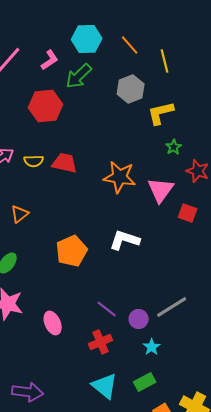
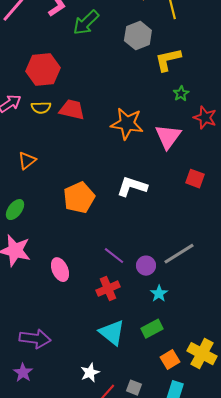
red hexagon: (46, 106) -> (43, 70), moved
red square: (188, 213) -> (195, 179), moved

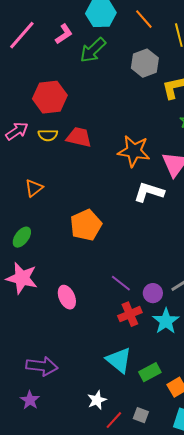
white L-shape: (132, 187) -> (149, 192), moved
red cross: (108, 289) -> (130, 314), moved
cyan star: (159, 294) -> (166, 321), size x1.5
green rectangle: (152, 329) -> (150, 372), moved

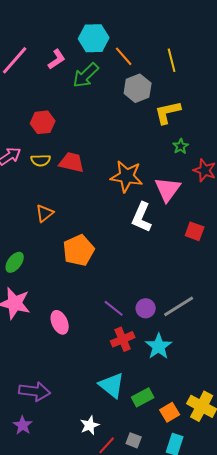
orange line: (144, 19) -> (124, 56), moved
red hexagon: (50, 97) -> (43, 122), size x0.7
orange triangle: (34, 188) -> (45, 213), moved
white L-shape: (149, 192) -> (142, 217), turned -84
purple circle: (153, 293) -> (146, 308), moved

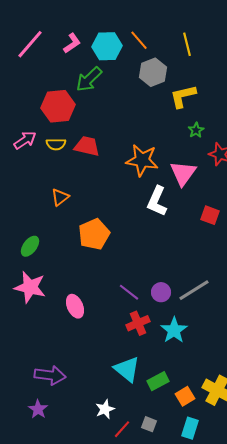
cyan hexagon: (94, 38) -> (107, 46), moved
green arrow: (86, 75) -> (89, 79), moved
red hexagon: (43, 122) -> (58, 106), size x1.4

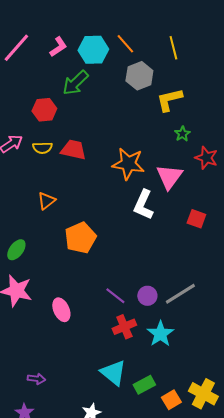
red hexagon: (58, 106) -> (44, 110), size x0.7
purple arrow: (50, 375) -> (36, 379), size x0.6

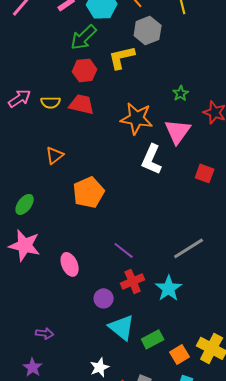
yellow L-shape: (169, 100) -> (122, 57), moved
red hexagon: (44, 110) -> (85, 70), moved
green star: (182, 134) -> (181, 93), moved
purple circle: (147, 296) -> (104, 298), moved

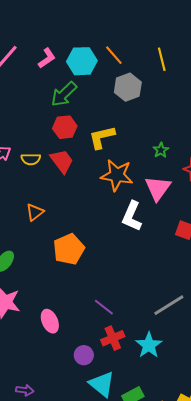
yellow L-shape: (122, 57) -> (102, 137), moved
red trapezoid: (82, 104) -> (62, 161), turned 40

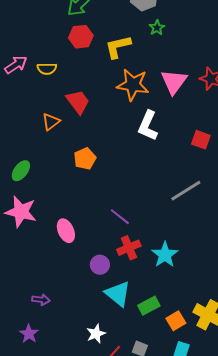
green star: (161, 150) -> (157, 28), moved
red trapezoid: (62, 161) -> (78, 102), moved
pink triangle: (158, 188) -> (174, 82), moved
orange pentagon: (69, 249) -> (85, 159), size x0.7
gray line: (169, 305) -> (186, 191), moved

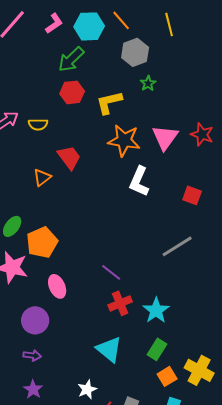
orange pentagon: (85, 159) -> (42, 242), moved, size x1.4
purple circle: (100, 265) -> (35, 320), moved, size x1.4
green rectangle: (149, 306) -> (157, 349), moved, turned -30
purple star: (29, 334) -> (33, 389), moved

